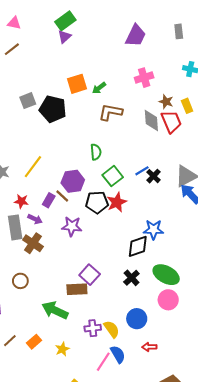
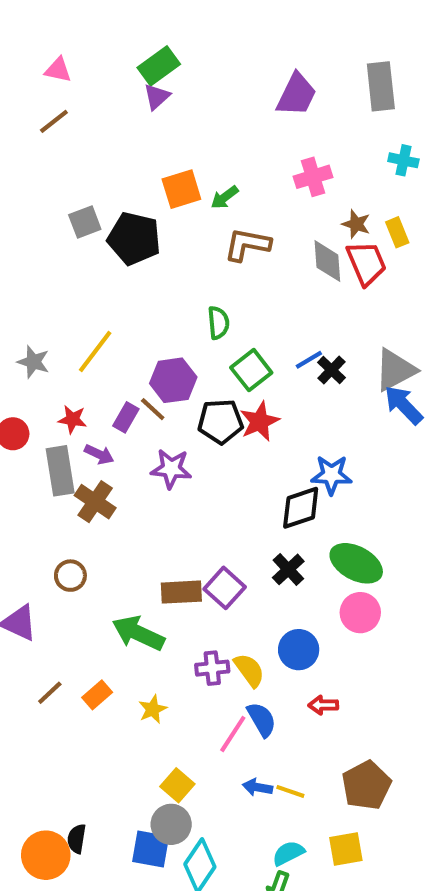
gray rectangle: (179, 31) -> (381, 86), size x1.6
purple square: (90, 275) -> (225, 588), moved

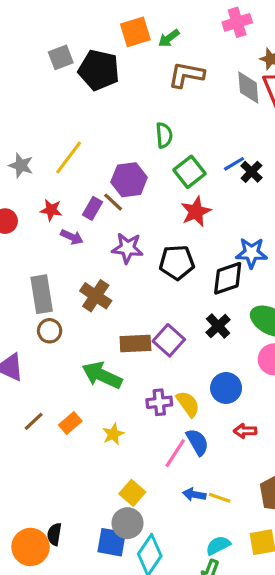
black pentagon: (220, 421) -> (177, 262), moved
gray rectangle: (60, 471) -> (42, 294), moved
brown cross: (95, 502) -> (96, 296), moved

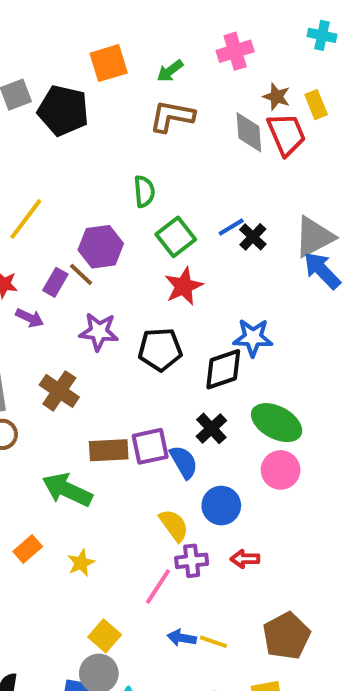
green arrow: (169, 38) -> (170, 71), moved
purple square: (169, 340) -> (150, 446), turned 36
purple cross: (159, 402) -> (192, 561), moved
blue semicircle: (197, 442) -> (184, 462), moved

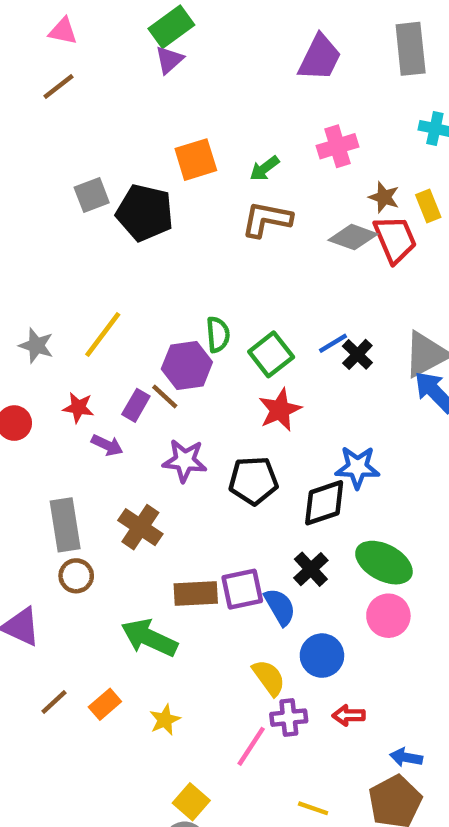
gray diamond: (249, 132) -> (353, 237), turned -66
green semicircle: (144, 191) -> (218, 334), moved
blue arrow: (182, 638) -> (406, 757), moved

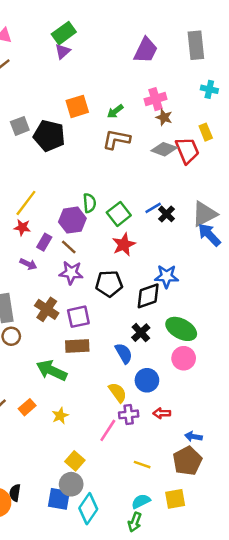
brown star: (384, 197) -> (164, 117), moved
brown line: (165, 396) -> (69, 247), moved
red star: (78, 408) -> (22, 227), moved
purple square: (242, 589) -> (78, 317), moved

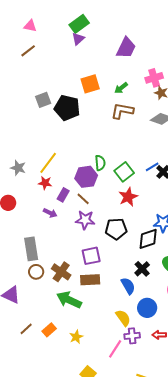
purple trapezoid: (146, 50) -> (126, 48), moved
brown cross: (47, 309) -> (61, 272), moved

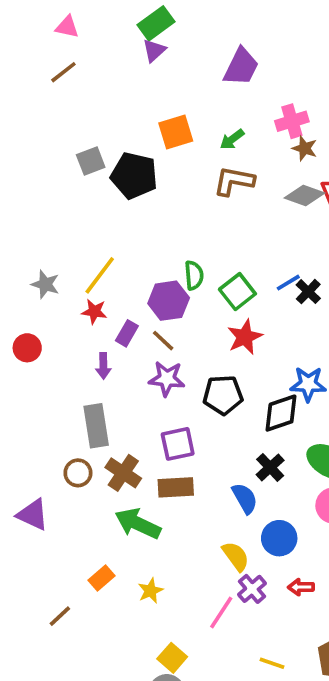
purple arrow: (50, 213) -> (103, 366), turned 64
gray rectangle: (31, 249) -> (96, 426), moved
brown line: (26, 329) -> (60, 616), moved
purple cross: (132, 336) -> (252, 589), turned -35

